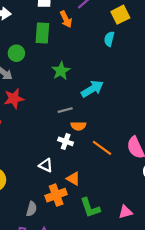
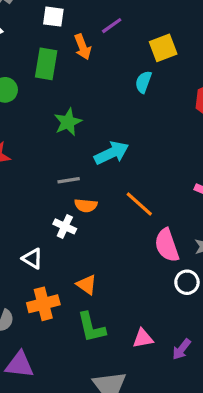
orange line: (102, 148) -> (139, 204), moved
orange triangle: (73, 179) -> (87, 285), moved

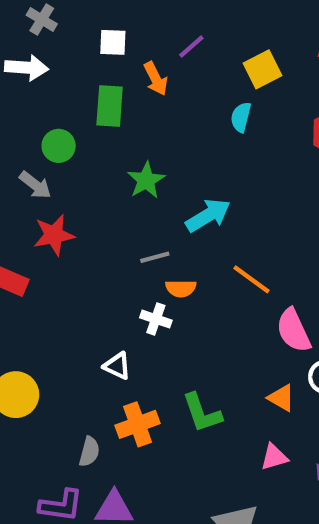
orange triangle: (87, 285) -> (281, 398), moved
green L-shape: (91, 327) -> (202, 413), moved

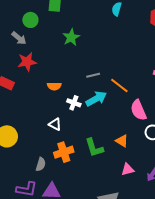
cyan arrow: (208, 215) -> (96, 99), moved
gray line: (155, 257) -> (93, 75), moved
orange semicircle: (181, 288) -> (54, 86), moved
orange triangle: (281, 398) -> (122, 141), moved

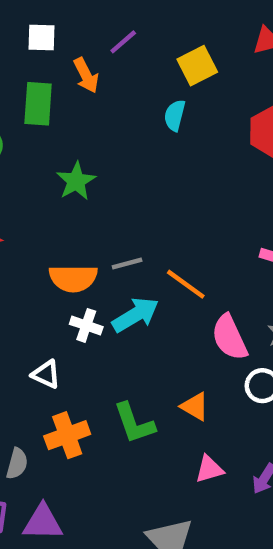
orange semicircle: (54, 86) -> (73, 278), moved, size x1.5

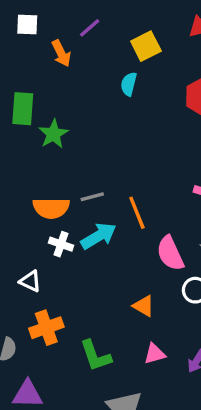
green rectangle: (38, 104) -> (23, 109), moved
orange line: (186, 284) -> (137, 213), turned 32
green L-shape: (134, 423) -> (95, 356), moved

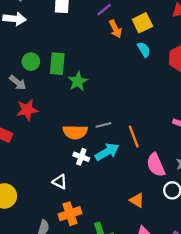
orange arrow: (61, 53) -> (115, 29), moved
cyan semicircle: (129, 84) -> (144, 50), moved, turned 133

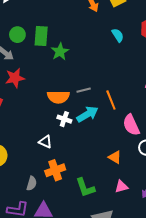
cyan semicircle: (144, 50) -> (118, 35), moved

